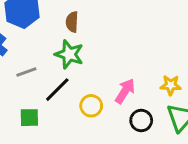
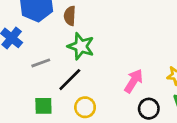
brown semicircle: (72, 22) -> (70, 16), moved
yellow circle: (91, 106) -> (85, 107), moved

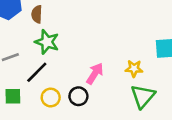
black circle: (149, 109) -> (78, 96), moved

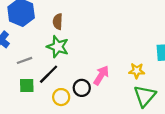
brown semicircle: (37, 14) -> (58, 22), moved
green square: (13, 96) -> (27, 86), moved
black circle: (78, 96) -> (82, 88), moved

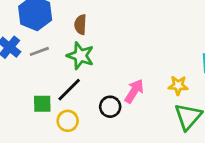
gray line: (25, 60) -> (39, 51), moved
yellow circle: (61, 97) -> (68, 121), moved

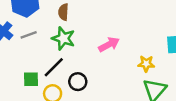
pink arrow: (134, 91) -> (109, 44), moved, turned 30
black circle: (110, 107) -> (78, 82), moved

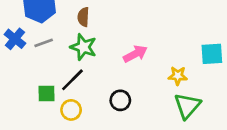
black circle: (78, 82) -> (120, 100), moved

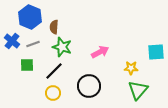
brown semicircle: (83, 17) -> (54, 27), moved
green square: (46, 94) -> (27, 65), moved
black circle: (120, 100) -> (89, 86), size x1.5

